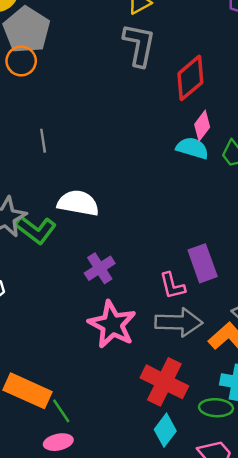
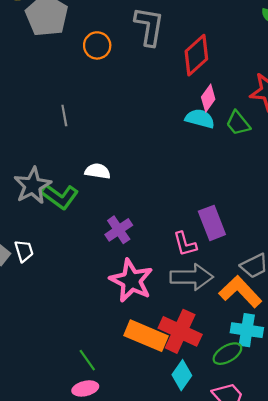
orange circle: (21, 61) -> (97, 45), moved
white semicircle: (78, 203) -> (98, 171), size x0.7
orange rectangle: (27, 391) -> (146, 336), moved
green ellipse: (216, 408) -> (227, 354), turned -32

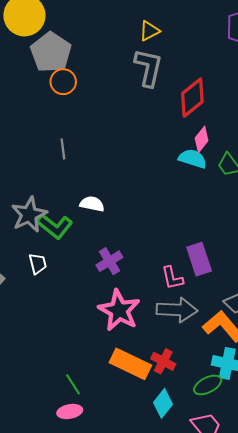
orange circle: (97, 45) -> (63, 82), moved
white trapezoid: (24, 251) -> (38, 264), moved
red cross: (180, 331) -> (163, 361), size x0.6

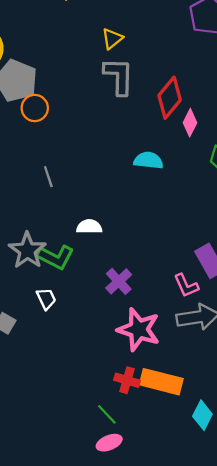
pink diamond: (202, 139) -> (190, 123), moved
cyan semicircle: (193, 159) -> (148, 160), moved
red cross: (163, 361) -> (127, 380), moved

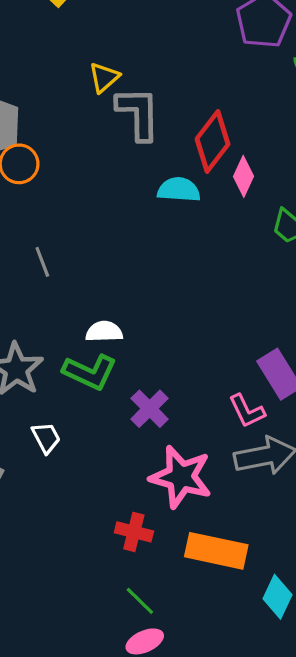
yellow triangle: (112, 39) -> (104, 77), moved
cyan semicircle: (148, 160) -> (179, 190), moved
green L-shape: (56, 257) -> (90, 372), moved
red cross: (127, 380) -> (134, 532), moved

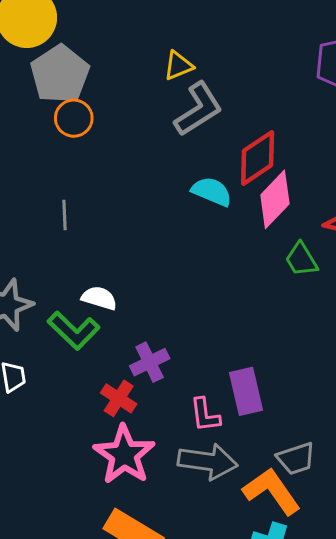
gray L-shape: (138, 113) -> (198, 109), turned 40
pink diamond: (243, 176) -> (275, 199), size x1.5
purple cross: (150, 409) -> (150, 362), moved
red cross: (134, 532) -> (119, 398), moved

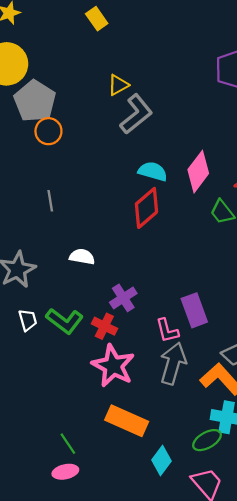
red diamond: (258, 158) -> (146, 208), moved
green L-shape: (74, 330) -> (65, 321), moved
gray arrow: (208, 462) -> (173, 363), turned -75

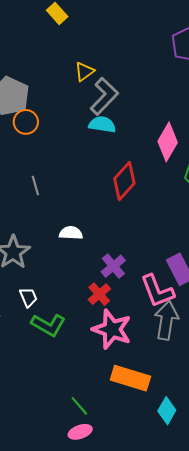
cyan semicircle: (153, 171) -> (102, 124), moved
green L-shape: (65, 321) -> (48, 325), moved
red cross: (104, 326) -> (99, 294), turned 30
pink L-shape: (167, 331) -> (157, 291), size x1.5

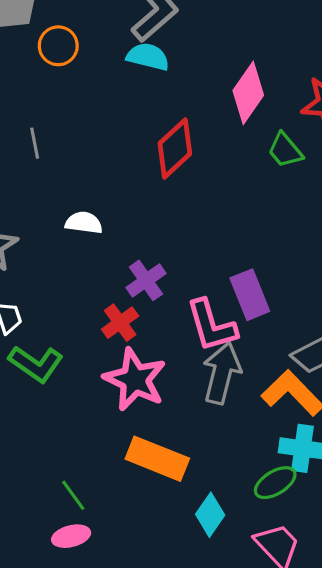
orange circle: (26, 122) -> (58, 46), moved

